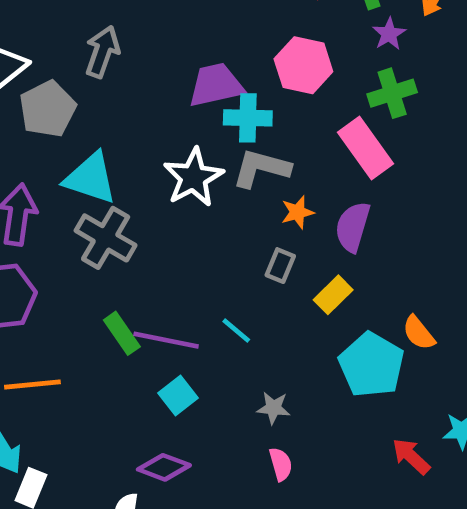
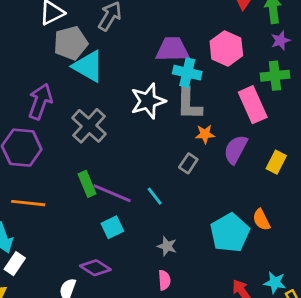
gray L-shape: (261, 168) -> (189, 104), turned -116
cyan triangle: (91, 178) -> (88, 66), moved
yellow rectangle: (333, 295) -> (276, 162), moved, turned -30

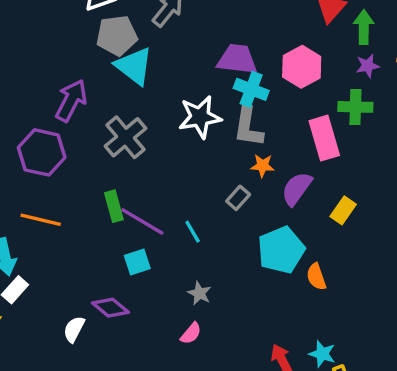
cyan pentagon: (230, 233) -> (281, 250), moved
pink semicircle: (164, 280) -> (191, 333), turned 36

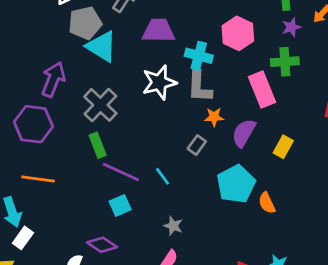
purple trapezoid: (237, 59) -> (159, 31), moved
green rectangle: (114, 206) -> (98, 145), moved

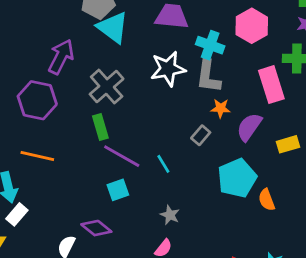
yellow rectangle: (283, 147) -> (288, 144), turned 40

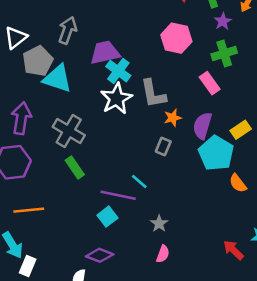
cyan cross: (210, 45) -> (118, 71), moved, turned 35
pink rectangle: (271, 85) -> (210, 83), size x0.7
purple line: (122, 156) -> (118, 195), moved
cyan pentagon: (237, 178) -> (216, 153), moved
gray star: (170, 215) -> (159, 224), turned 30

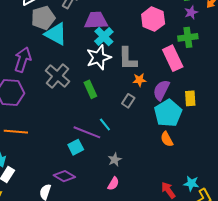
pink rectangle: (210, 83) -> (173, 58), size x1.4
yellow rectangle: (241, 130) -> (190, 98), turned -70
green rectangle: (75, 168) -> (90, 89), moved
orange semicircle: (238, 183) -> (167, 139), moved

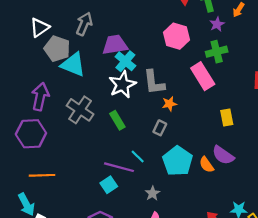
gray pentagon: (43, 18) -> (57, 49), turned -30
purple semicircle: (161, 90) -> (223, 155), moved, turned -75
cyan pentagon: (168, 113) -> (178, 161), moved

